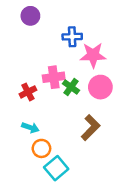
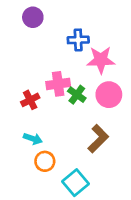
cyan square: (56, 168) -> (76, 183), moved

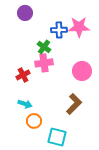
pink star: (101, 60) -> (79, 27), moved
green cross: (77, 95) -> (44, 47), moved
cyan square: (76, 183) -> (57, 137), turned -36

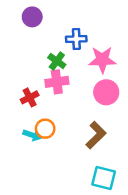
pink star: (79, 27) -> (102, 60), moved
orange circle: (34, 121) -> (45, 129), moved
cyan square: (57, 137) -> (104, 178), moved

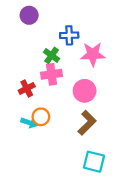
pink circle: (106, 92) -> (85, 91), moved

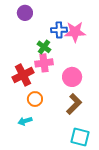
pink star: (93, 54) -> (75, 32), moved
red cross: (27, 88) -> (23, 75), size x1.5
cyan arrow: (29, 123) -> (25, 121), moved, turned 144

